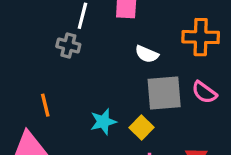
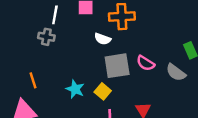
orange cross: (201, 37) -> (122, 17), moved
cyan star: (103, 122) -> (75, 89), turned -30

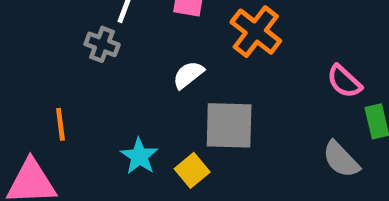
orange cross: (122, 17) -> (256, 32), turned 30
white semicircle: (103, 39) -> (188, 75), moved, turned 112
pink semicircle: (146, 63) -> (344, 81), moved

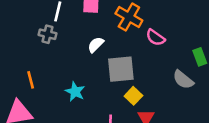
pink semicircle: (344, 81) -> (155, 38), moved
yellow square: (192, 170) -> (133, 96), moved

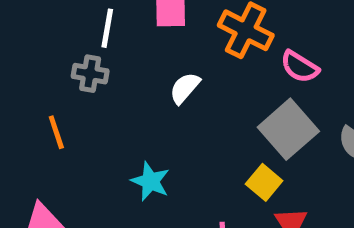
gray square: (121, 69) -> (288, 129), moved, turned -32
orange line: (31, 80) -> (56, 132), moved

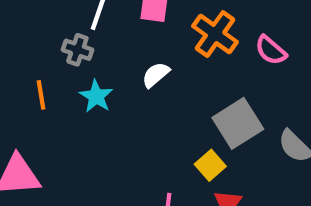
pink semicircle: (300, 67) -> (271, 50), moved
cyan star: (150, 181) -> (96, 96), moved

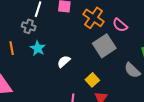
white semicircle: (156, 75) -> (64, 61), moved
gray square: (238, 123) -> (104, 46), moved

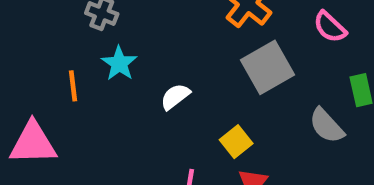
pink semicircle: (120, 25) -> (330, 27), moved
orange line: (12, 48) -> (73, 86), moved

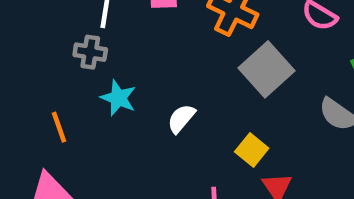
orange line: (73, 86) -> (59, 127), moved

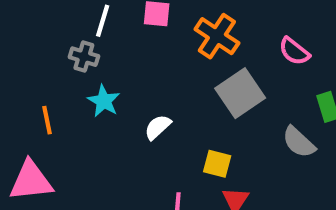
yellow square: (252, 150) -> (217, 164), turned -32

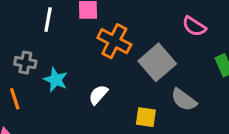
orange cross: (217, 36) -> (114, 41), moved
gray cross: (84, 57) -> (25, 63), moved
gray semicircle: (299, 142) -> (184, 100), moved

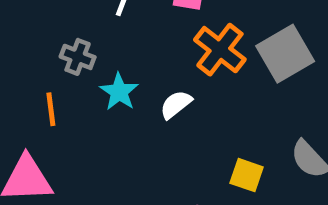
gray square: (157, 62) -> (285, 54), moved
white semicircle: (98, 95) -> (176, 104), moved

